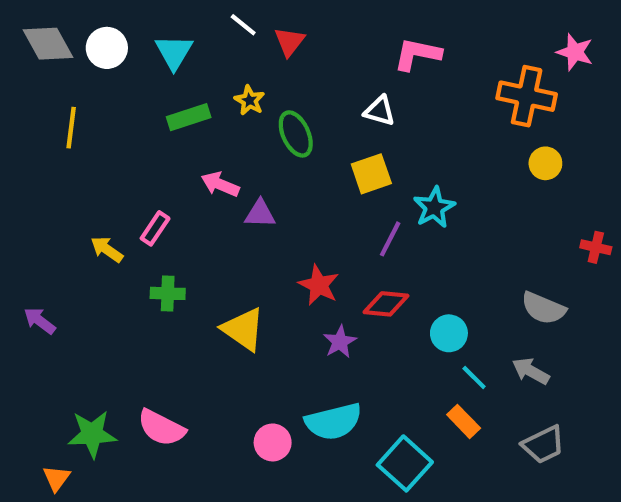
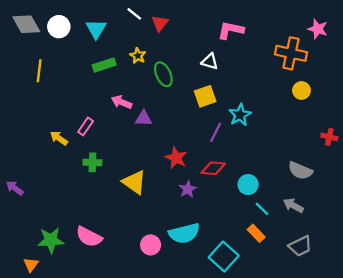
purple arrow: (40, 321) -> (15, 188), moved

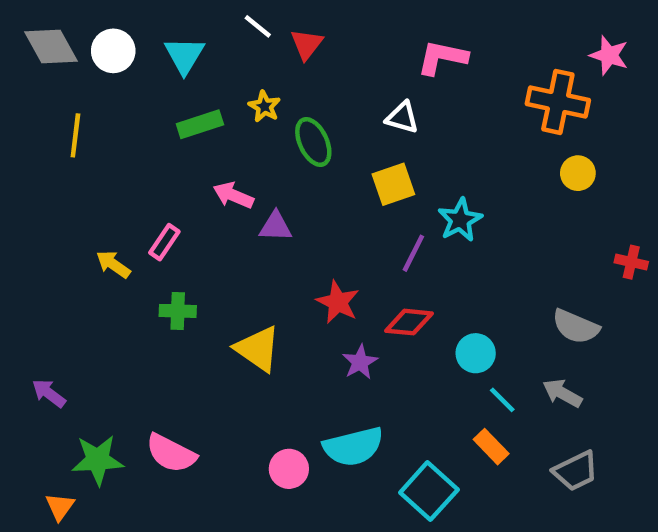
purple arrow: (15, 188) -> (49, 393), moved

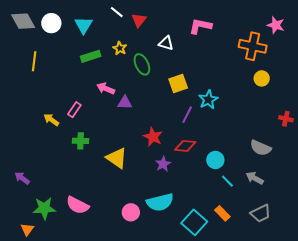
white triangle: (402, 118) -> (166, 43), moved
orange rectangle: (491, 447) -> (222, 213), moved

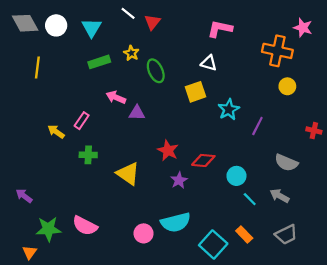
white triangle: (166, 43) -> (209, 63), moved
purple line: (187, 115) -> (257, 126), moved

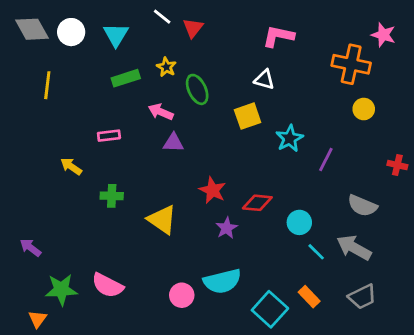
pink arrow: (116, 97) -> (161, 112), moved
pink rectangle: (82, 121) -> (109, 136), moved, turned 49
gray arrow: (280, 196) -> (354, 248), size x1.4

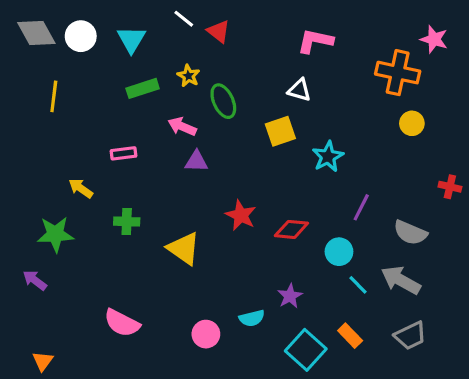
red triangle: (193, 28) -> (219, 31), turned -30
purple line: (326, 159) -> (361, 207), moved
purple star: (227, 228) -> (290, 296), moved
cyan semicircle: (222, 281) -> (252, 318), size x0.6
green star: (61, 290) -> (55, 234), moved

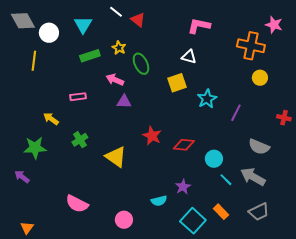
white circle: (81, 36) -> (49, 33), moved
purple line: (361, 207) -> (236, 113), moved
green cross: (127, 222) -> (80, 140), turned -35
pink circle: (206, 334) -> (124, 220), moved

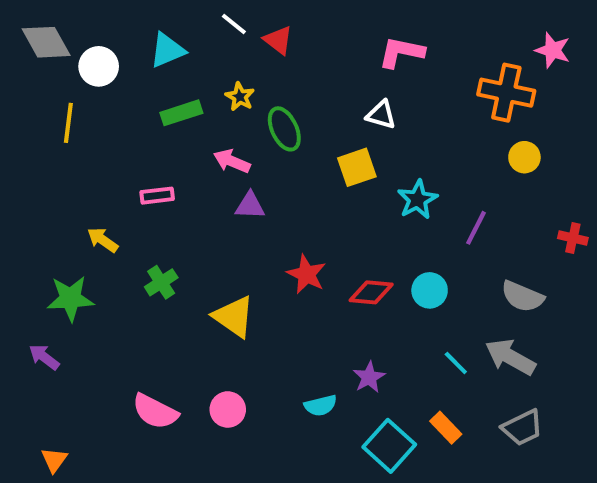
cyan triangle: (83, 25) -> (167, 50), turned 36
cyan circle: (214, 159) -> (430, 290), moved
pink circle: (124, 220) -> (228, 409), moved

